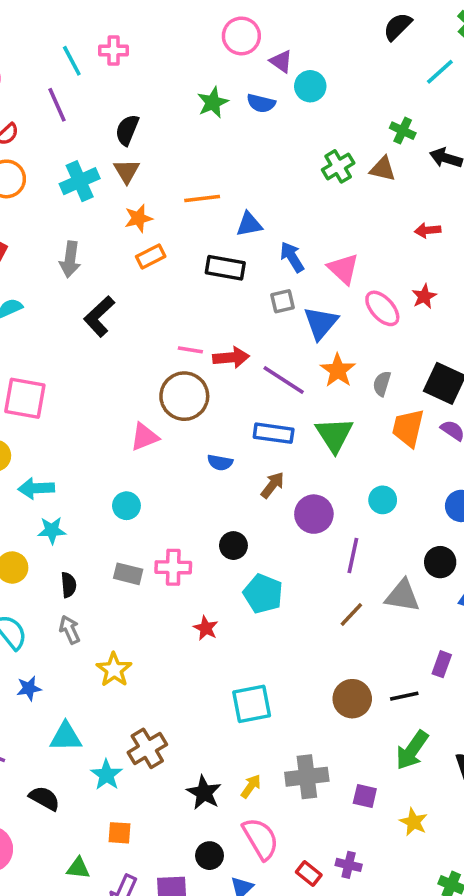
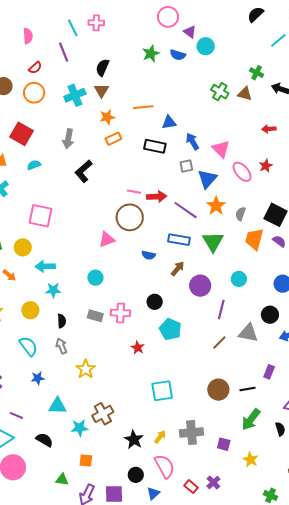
green cross: (338, 166) -> (220, 92), turned -30
cyan star: (107, 775) -> (80, 428), turned 30
purple cross: (349, 865) -> (213, 482), turned 32

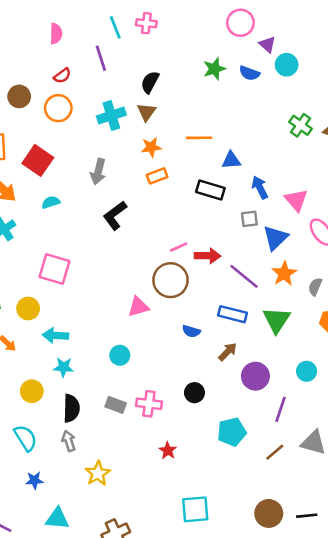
pink line: (134, 192) -> (179, 247), turned -40
black semicircle: (62, 321) -> (71, 408), size x1.5
cyan pentagon: (170, 329) -> (232, 432), moved, turned 30

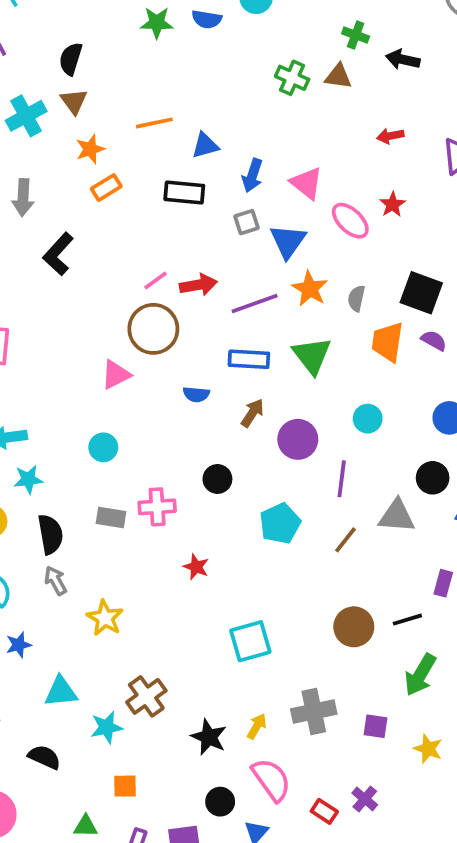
green star: (214, 69) -> (157, 23), turned 30
blue arrow: (260, 187) -> (252, 176), turned -125
purple line: (244, 276) -> (255, 303), turned -48

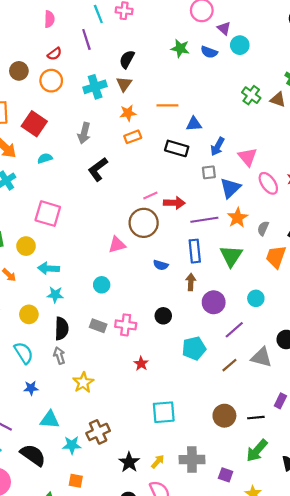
blue rectangle: (249, 359) -> (195, 251), turned 70
brown arrow: (252, 413) -> (191, 282), turned -42
purple line: (342, 479) -> (234, 330), turned 30
black semicircle: (44, 757) -> (33, 455), size x1.4

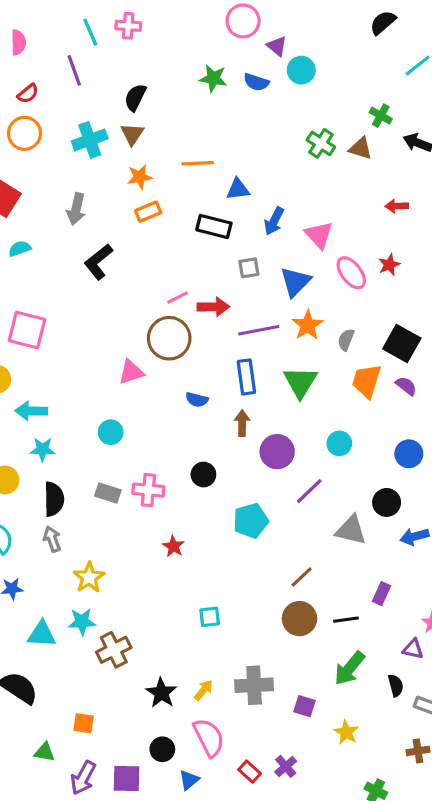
gray square: (209, 172) -> (249, 268), moved
brown line: (229, 365) -> (302, 577), moved
cyan square: (164, 412) -> (210, 617), size x0.6
cyan star: (72, 445) -> (82, 622), moved

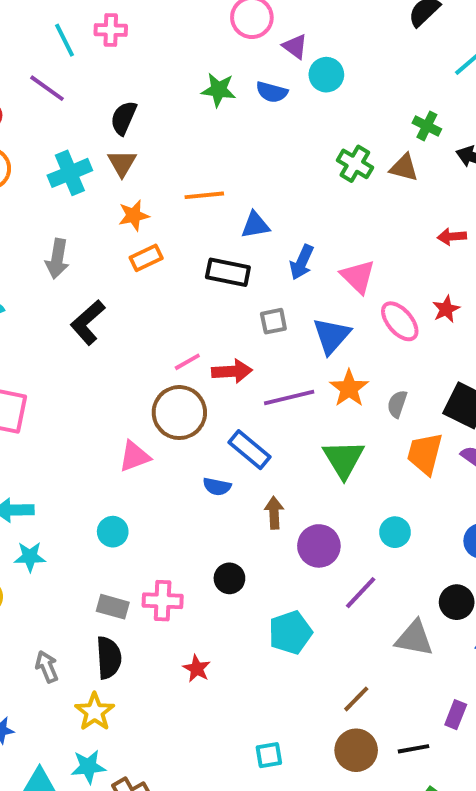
purple line: (74, 70) -> (47, 88), turned -32
blue rectangle: (246, 377) -> (249, 450), moved, turned -40
black semicircle: (54, 499) -> (109, 658), moved
cyan square: (210, 617) -> (269, 755), moved

